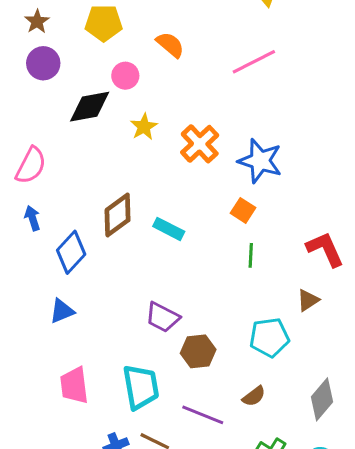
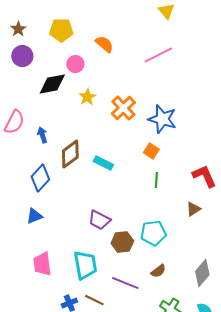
blue arrow: (32, 218) -> (42, 135), moved
cyan pentagon: (269, 337) -> (153, 233), moved

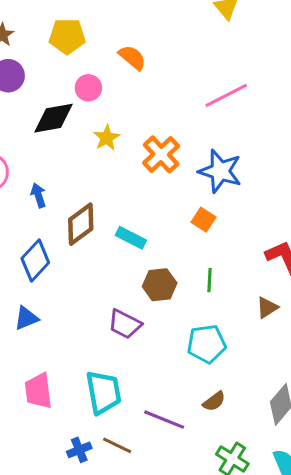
pink line: (158, 55) -> (226, 95), moved
green line: (156, 180) -> (210, 280), moved
brown hexagon: (122, 242) -> (160, 285), moved

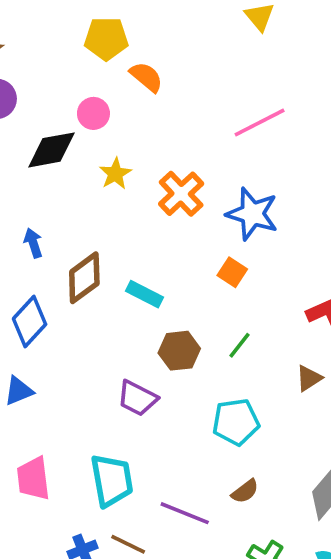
yellow pentagon: (67, 36) -> (106, 39), moved
green line: (210, 280) -> (239, 345), turned 35

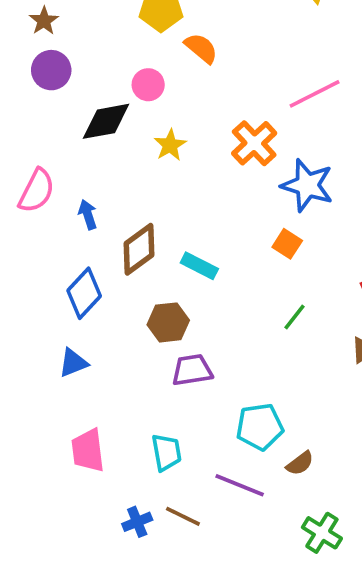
orange cross: (181, 194) -> (254, 143), moved
brown hexagon: (179, 351) -> (168, 322), moved
purple trapezoid: (137, 398) -> (192, 370), turned 144
cyan pentagon: (236, 422) -> (260, 427), moved
cyan trapezoid: (112, 480) -> (166, 452), size x0.7

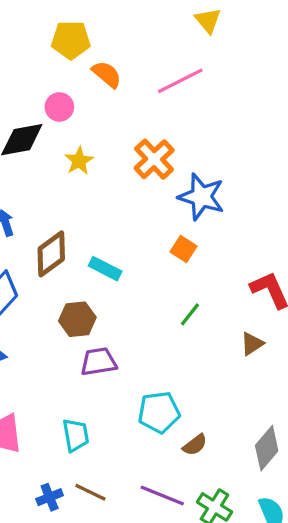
pink line: (315, 94) -> (180, 81), moved
purple line: (240, 485) -> (162, 496), moved

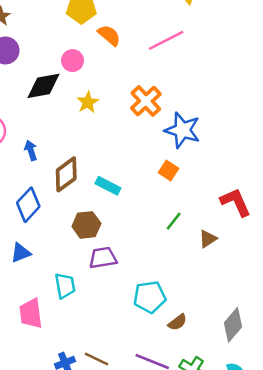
brown triangle: (252, 344) -> (208, 239), moved
cyan trapezoid: (76, 435) -> (65, 286), moved

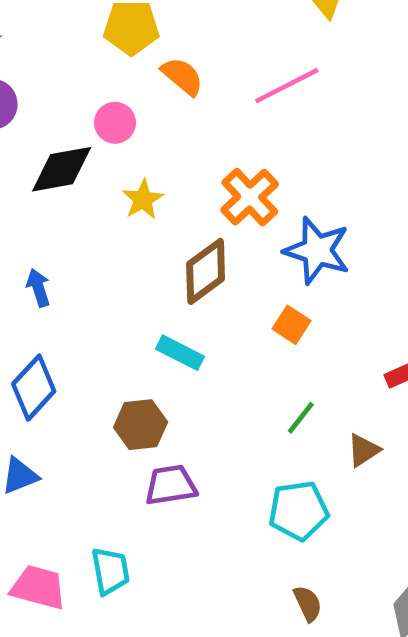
brown diamond: (66, 174) -> (206, 271), moved
cyan trapezoid: (65, 286) -> (110, 571), moved
cyan pentagon: (150, 297) -> (298, 511), moved
pink trapezoid: (31, 313) -> (38, 587), turned 112
brown semicircle: (177, 322) -> (308, 604), turned -78

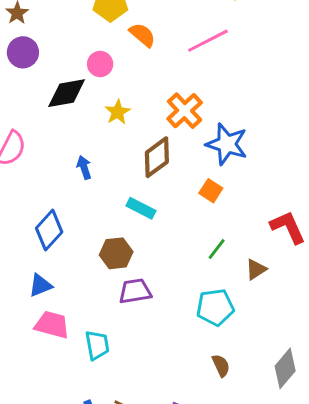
blue arrow: (38, 288) -> (84, 167), moved
pink trapezoid: (38, 587) -> (52, 325), moved

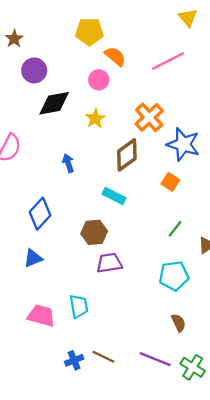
purple circle: (23, 52) -> (34, 70), moved
pink circle: (100, 64) -> (99, 80), moved
pink trapezoid: (52, 325) -> (41, 316), moved

